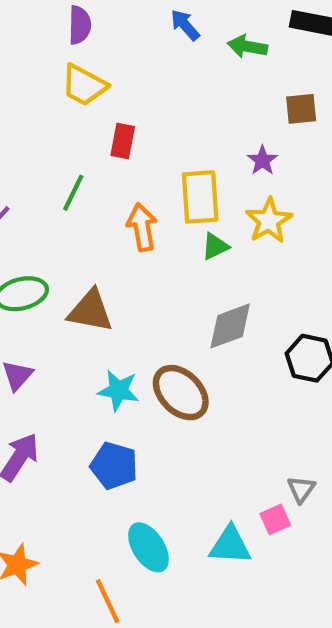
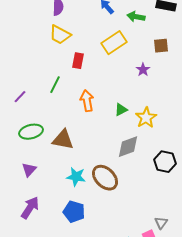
yellow rectangle: (200, 197) -> (114, 43), moved, turned 60
yellow star: (269, 221) -> (146, 118), moved

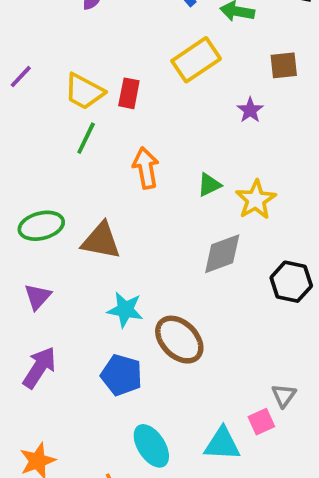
yellow trapezoid: (60, 35) -> (84, 91), moved
purple line: (20, 97) -> (21, 77), moved
brown ellipse: (105, 178) -> (179, 340), moved

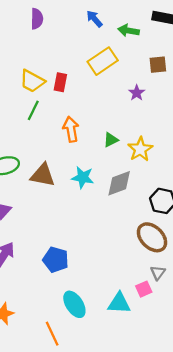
cyan star: (125, 310) -> (83, 177), moved
brown ellipse: (179, 340) -> (152, 237), moved

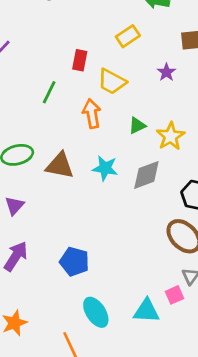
yellow rectangle: (103, 61) -> (128, 36), size x0.7
yellow trapezoid: (32, 81) -> (112, 82), moved

